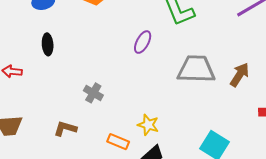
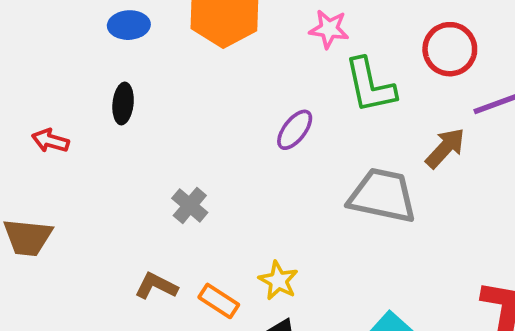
brown arrow: (240, 75) -> (445, 148), moved
brown L-shape: (65, 129) -> (156, 286), moved

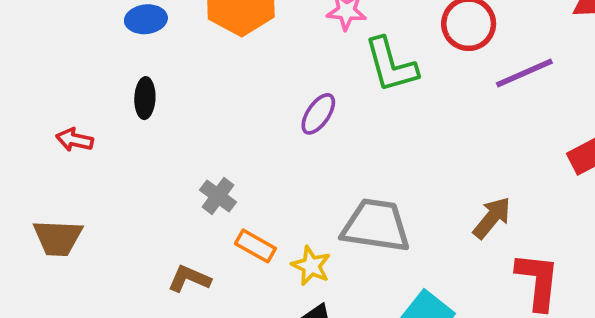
brown arrow: (445, 148) -> (492, 218), moved
gray trapezoid: (382, 196) -> (376, 226), moved
orange rectangle: (219, 301) -> (255, 246), moved

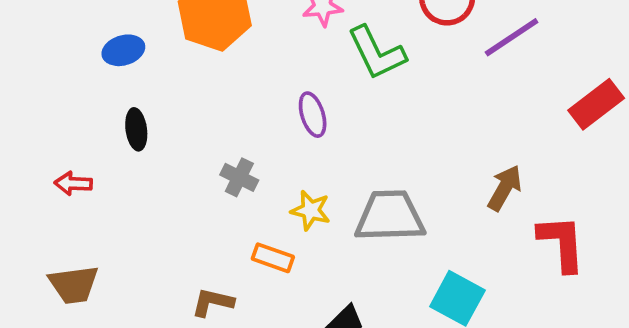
purple ellipse: (318, 114) -> (313, 115), turned -42
gray cross: (218, 196) -> (239, 177), moved
yellow star: (311, 266) -> (311, 210), moved

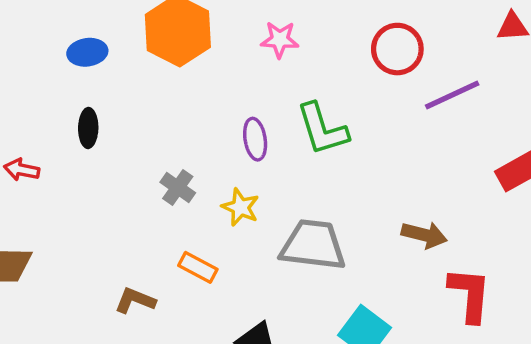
green L-shape: (377, 53) -> (322, 129), moved
brown arrow: (505, 188) -> (424, 235), turned 66
yellow star: (311, 210) -> (240, 207), moved

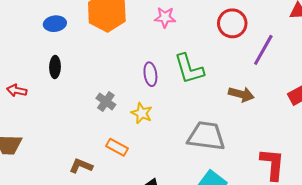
purple line: (452, 95) -> (263, 50), turned -36
brown arrow: (424, 235) -> (241, 94), moved
gray trapezoid: (313, 245) -> (206, 136), moved

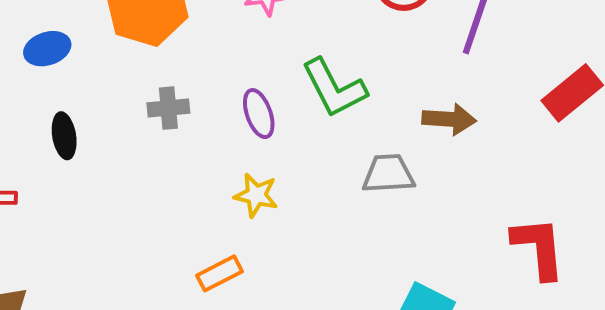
gray cross: (106, 101) -> (168, 108), moved, turned -30
gray trapezoid: (206, 136) -> (388, 174), moved, size x0.7
orange rectangle: (117, 147) -> (220, 273), turned -45

